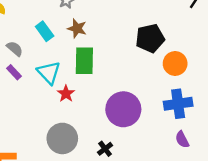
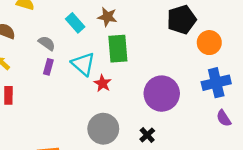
purple rectangle: (14, 72) -> (48, 67), turned 64

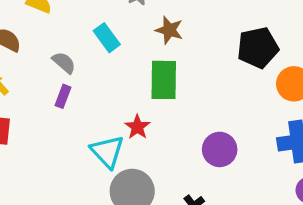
brown star: (107, 17) -> (169, 30), moved
cyan triangle: (83, 64) -> (107, 152), moved
purple circle: (162, 94) -> (220, 149), size x0.7

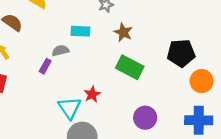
cyan rectangle: (107, 38) -> (81, 31), turned -60
gray semicircle: (64, 63) -> (60, 51), moved, turned -63
green rectangle: (164, 80) -> (130, 67), moved, turned -72

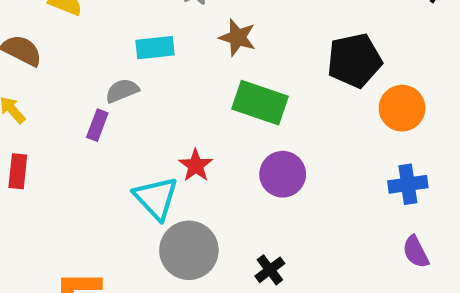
purple circle: (145, 118) -> (283, 174), moved
blue cross: (199, 120) -> (408, 184), size x0.7

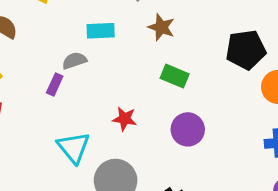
green rectangle: (260, 103) -> (175, 76), size x0.7
red star: (196, 165) -> (125, 119), turned -30
cyan triangle: (156, 198) -> (74, 148), moved

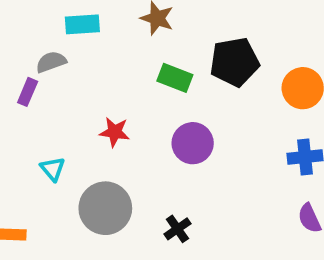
black pentagon: (246, 50) -> (234, 62), moved
cyan triangle: (74, 148) -> (53, 169), size x0.6

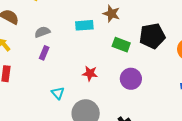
cyan rectangle: (82, 24) -> (84, 25), moved
gray semicircle: (51, 62) -> (42, 32), moved

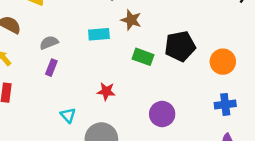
purple circle: (131, 79) -> (162, 114), moved

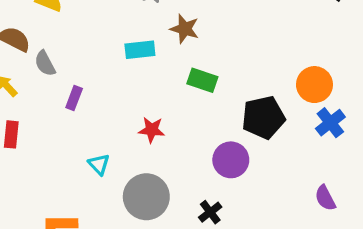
gray semicircle: (49, 43) -> (45, 63), moved, turned -96
black pentagon: (180, 46) -> (263, 117), moved
blue cross: (225, 104) -> (330, 123), moved, turned -30

